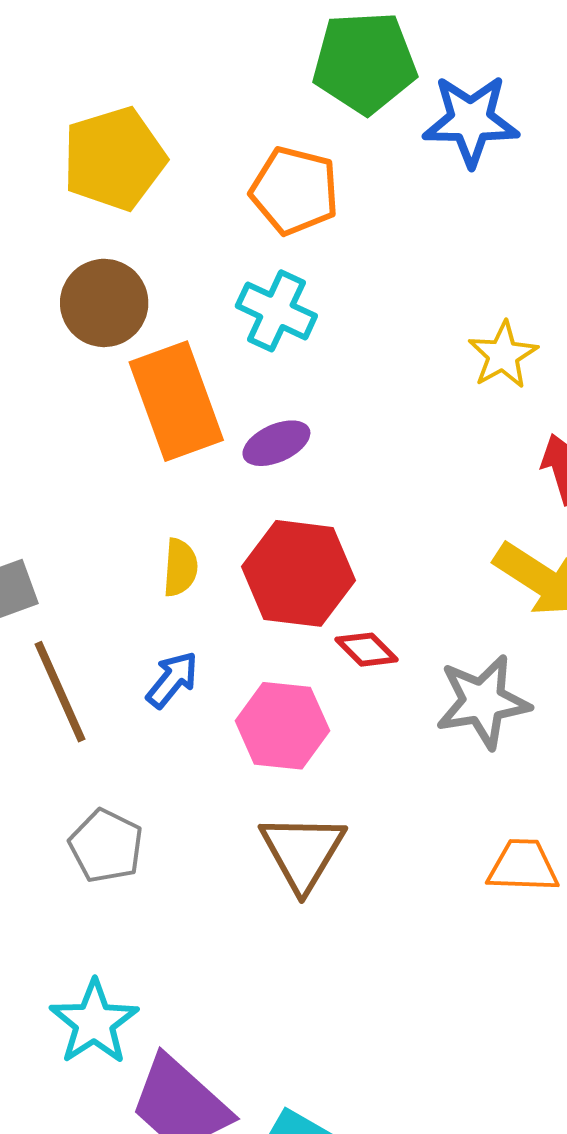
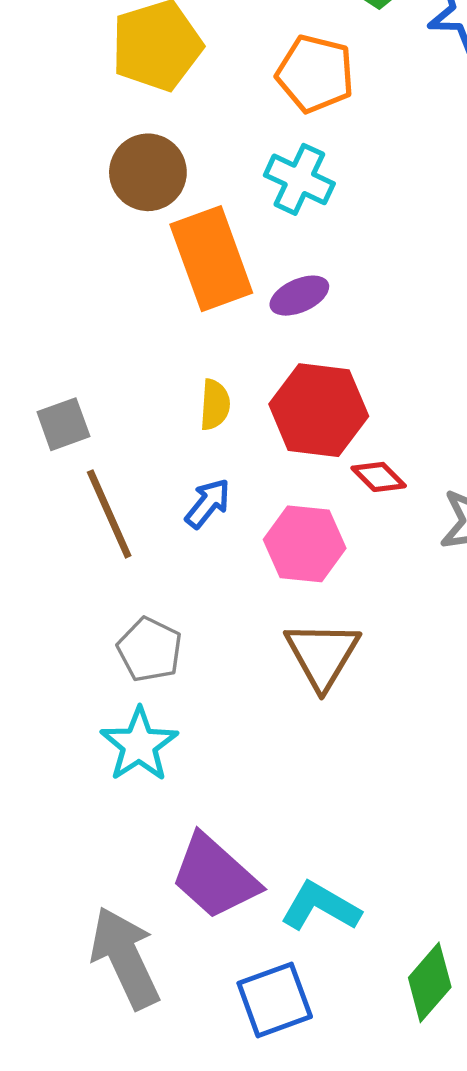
cyan star: (94, 1022) -> (139, 745), moved

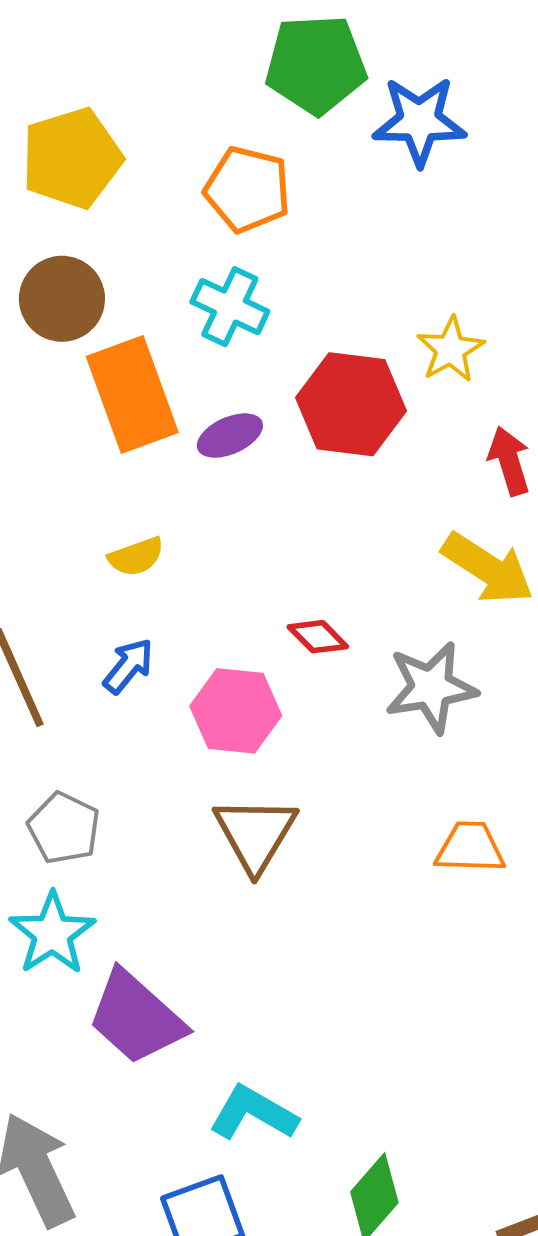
yellow semicircle: (215, 405) -> (136, 557), turned 66
red hexagon: (319, 410) -> (351, 404), moved
purple trapezoid: (215, 877) -> (136, 1018), moved

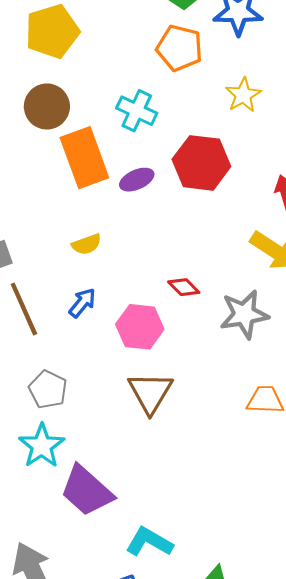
orange pentagon: (247, 189) -> (180, 48), moved
yellow star: (451, 350) -> (243, 95), moved

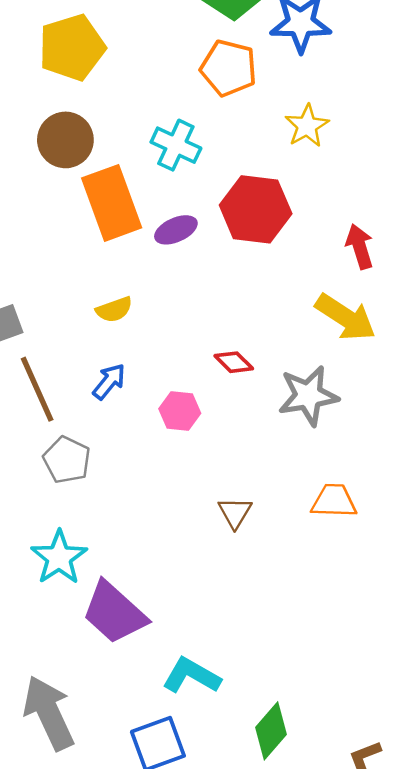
pink hexagon: (140, 327) -> (180, 411), size x0.7
gray pentagon: (48, 389) -> (67, 460), moved
brown triangle: (150, 393) -> (235, 513), moved, size x0.6

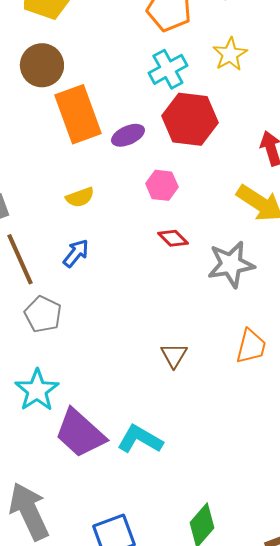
cyan cross: (176, 145) -> (168, 69), moved, turned 36
pink hexagon: (180, 411) -> (162, 185), moved
orange trapezoid: (334, 501) -> (251, 346), turned 102
cyan L-shape: (191, 676) -> (140, 439), moved

